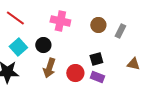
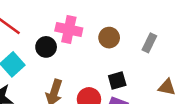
brown circle: (98, 25) -> (109, 38), moved
black circle: (43, 45) -> (46, 47), moved

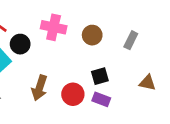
black circle: (46, 47) -> (20, 44), moved

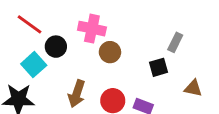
brown circle: (92, 35) -> (110, 52), moved
black square: (100, 76) -> (159, 67), moved

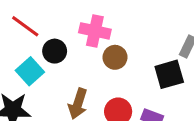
black square: (159, 67) -> (169, 74), size x1.4

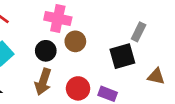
black circle: (55, 51) -> (46, 51), moved

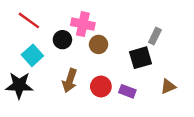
black circle: (46, 51) -> (62, 40), moved
brown triangle: (156, 76) -> (168, 86), moved, turned -35

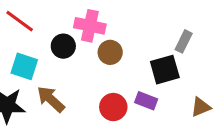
cyan square: (32, 55) -> (24, 66), turned -30
brown arrow: (70, 80) -> (51, 99), moved, turned 115
purple rectangle: (127, 91) -> (146, 101), moved

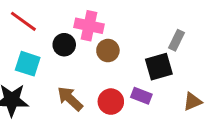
brown arrow: (51, 99) -> (70, 99), moved

